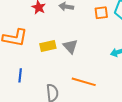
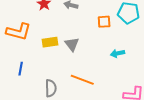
orange square: (101, 13) -> (104, 22), moved

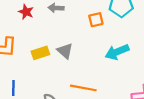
cyan arrow: (118, 53) -> (117, 52), size x1.5

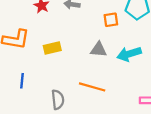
gray triangle: (65, 51) -> (99, 50), moved, turned -42

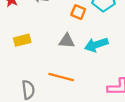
orange square: (111, 20) -> (78, 12), turned 32

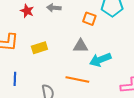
cyan arrow: (96, 45) -> (100, 60), moved

